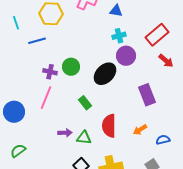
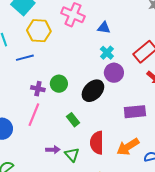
cyan cross: (119, 36) -> (107, 53), turned -32
purple rectangle: (147, 95) -> (135, 112), turned -75
orange arrow: (140, 130) -> (128, 147), size x1.6
green triangle: (84, 138) -> (72, 155), turned 42

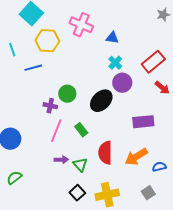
purple cross: (38, 89) -> (50, 106), moved
pink line: (34, 115) -> (56, 131), moved

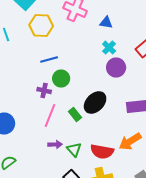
blue line: (33, 68) -> (49, 60), moved
black ellipse: (101, 101) -> (95, 102), moved
red semicircle: (105, 153) -> (102, 152), moved, turned -80

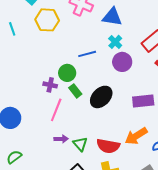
blue triangle: (106, 22) -> (112, 17), size x1.5
blue line: (49, 60) -> (87, 54), moved
green rectangle: (75, 114) -> (75, 91), moved

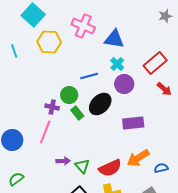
black ellipse: (101, 97) -> (100, 104), moved
purple rectangle: (143, 101) -> (133, 123), moved
pink line: (56, 110) -> (45, 132), moved
red semicircle: (108, 146) -> (110, 168), turned -35

